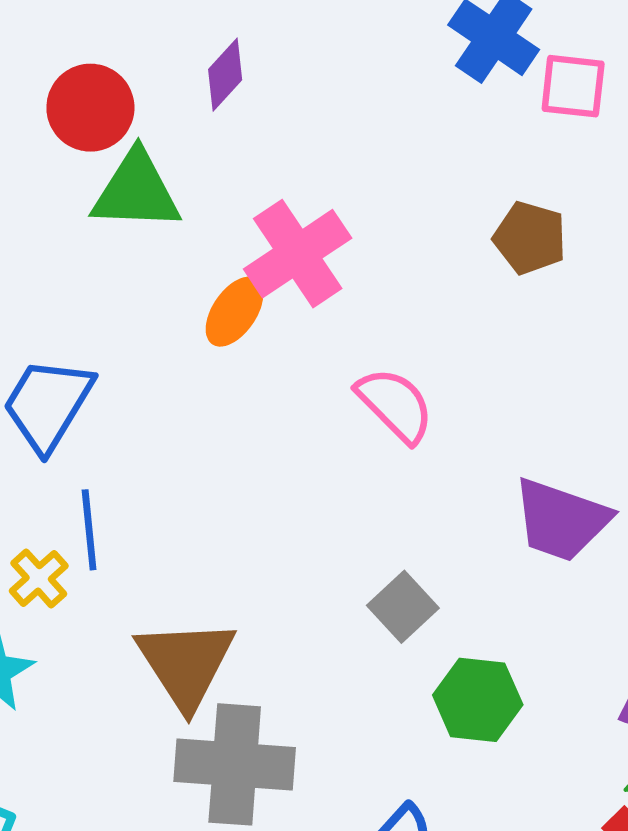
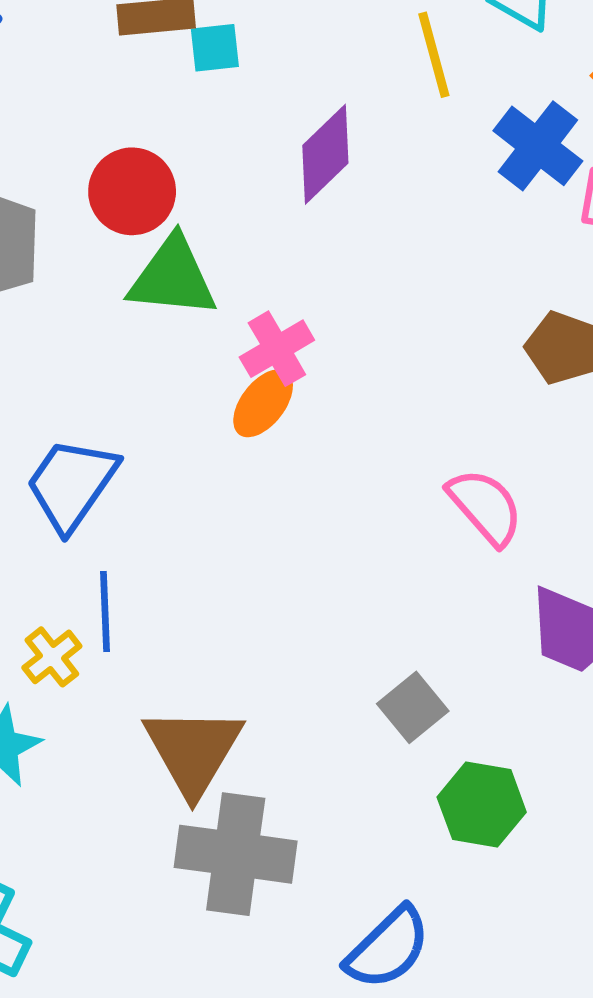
purple diamond: (225, 75) -> (325, 154), moved, size x1.4
pink cross: (298, 254) -> (277, 349), moved, size x0.7
pink semicircle: (395, 405) -> (485, 507), moved

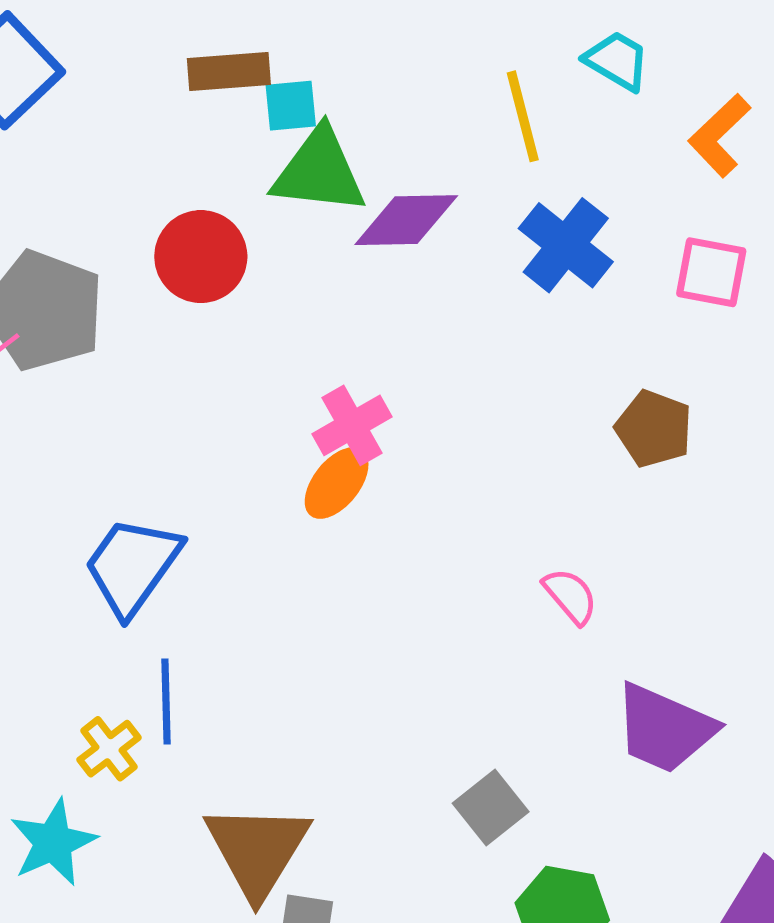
blue cross: (538, 146) -> (566, 245), moved
purple diamond: (325, 154) -> (406, 220), turned 42
green triangle: (173, 277) -> (319, 171), moved
pink semicircle: (485, 507) -> (570, 596), size x0.7

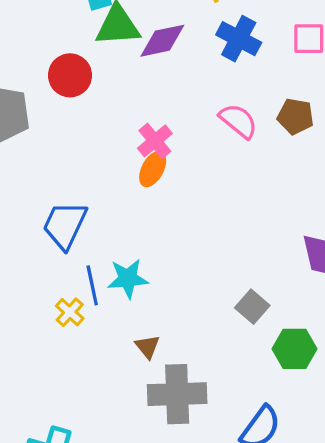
pink semicircle: (570, 596) -> (238, 121), moved, size x1.4
cyan star: (53, 842) -> (128, 279), moved, turned 30
brown triangle: (257, 850) -> (147, 347), size x0.5

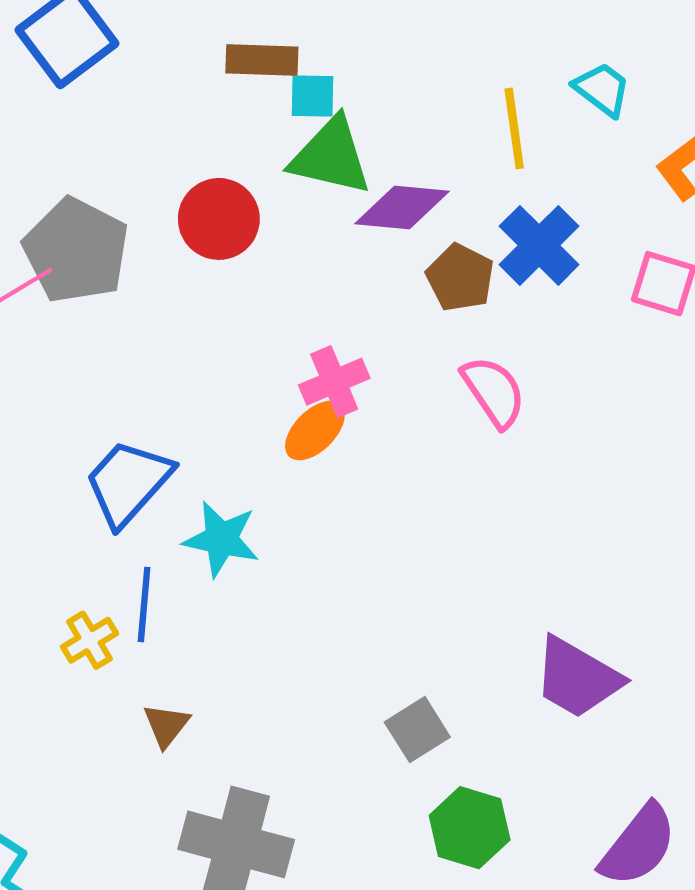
brown pentagon: (296, 116) -> (460, 278), moved
cyan star: (128, 279) -> (221, 539), moved
brown triangle: (147, 347) -> (166, 725), moved

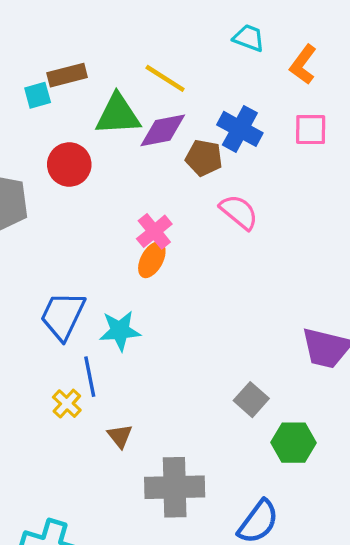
cyan square: (312, 96) -> (38, 95), moved
yellow line: (514, 128) -> (165, 78), moved, turned -33

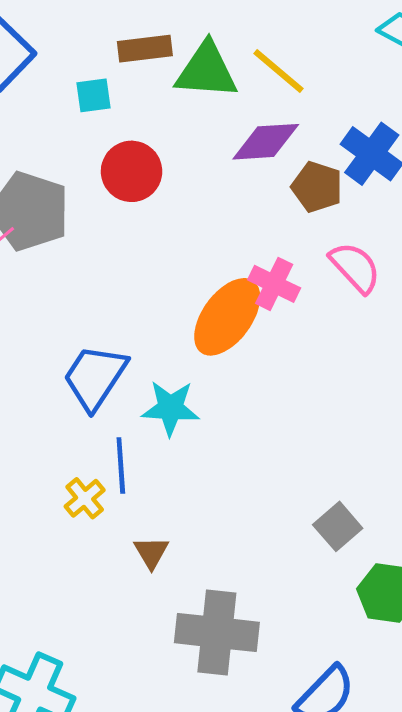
cyan square: (38, 95) -> (94, 95), moved
green triangle: (118, 115) -> (207, 71), moved
pink cross: (154, 231) -> (274, 284), moved, turned -32
orange ellipse: (152, 260) -> (227, 317), size x1.6

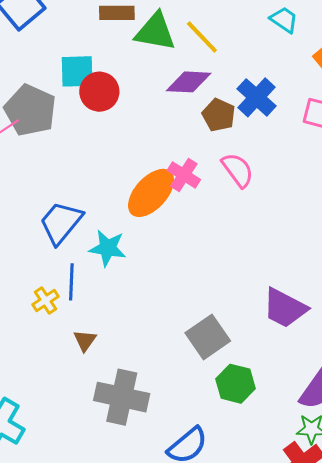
cyan square: (94, 95) -> (77, 71), moved, size x1.5
gray square: (338, 526) -> (208, 337), size x1.4

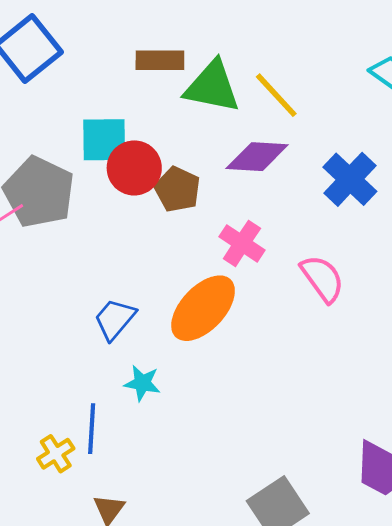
brown pentagon: (219, 115) -> (177, 189), moved
pink cross: (184, 175) -> (242, 243), moved
blue trapezoid: (61, 223) -> (115, 319), moved, size x0.7
cyan star: (108, 248) -> (142, 383), size x0.7

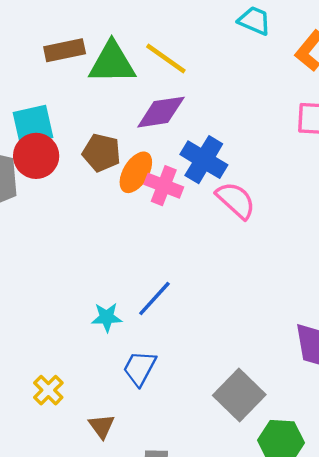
red circle: (134, 168) -> (36, 156), moved
blue cross: (350, 179) -> (204, 160), moved
orange ellipse: (203, 308) -> (136, 172), moved, size x0.7
blue trapezoid: (115, 319) -> (140, 368), moved
blue line: (92, 429) -> (154, 299), moved, turned 51

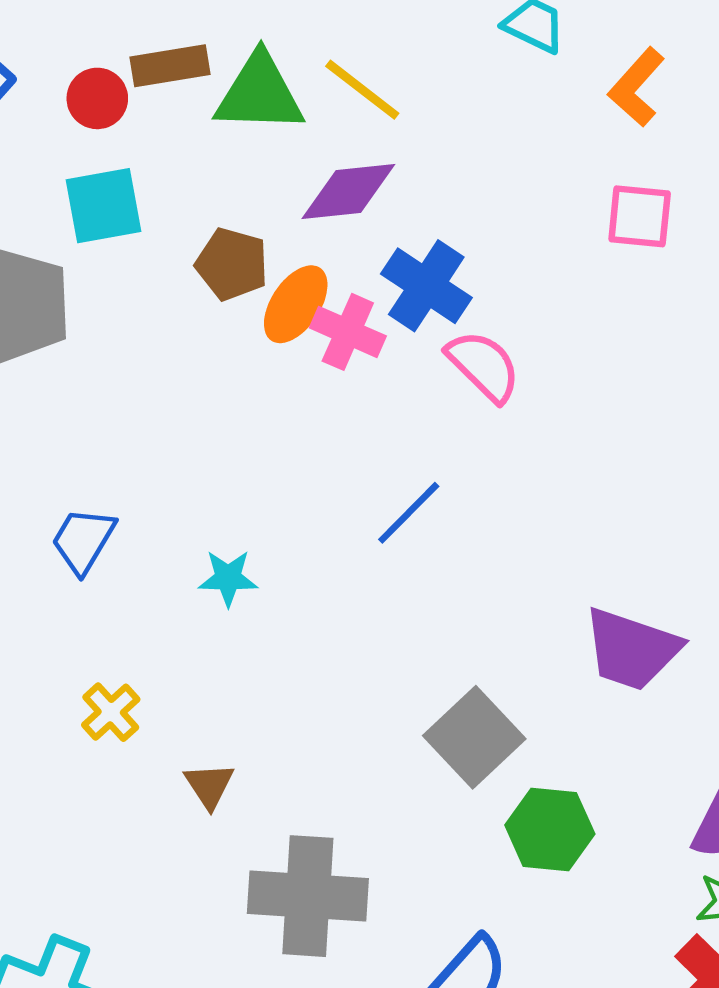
red circle: (36, 156) -> (97, 98), moved, size x0.7
blue line: (154, 299) -> (409, 513), moved
blue trapezoid: (140, 368) -> (83, 540), moved

